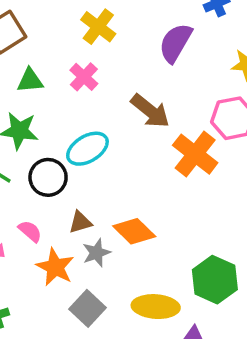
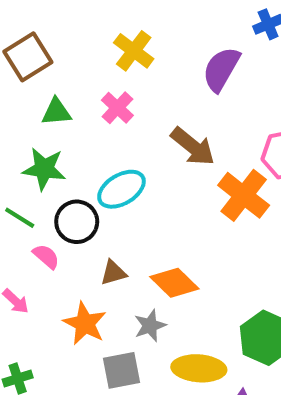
pink semicircle: (30, 231) -> (46, 256), moved
gray star: (96, 253) -> (150, 326), moved
gray square: (87, 308) -> (121, 370), turned 36

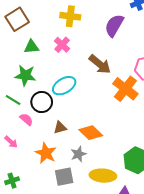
yellow cross: (134, 51) -> (70, 16), turned -30

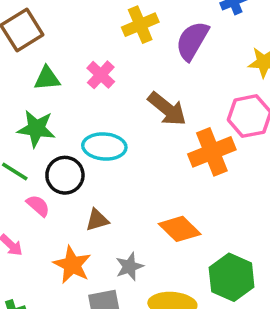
yellow cross: (70, 16) -> (140, 25), moved, turned -30
cyan ellipse: (64, 86) -> (104, 146), turned 35
orange cross: (125, 89) -> (212, 152), turned 30
orange diamond: (91, 133) -> (180, 229), moved

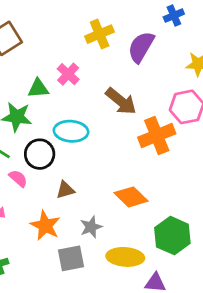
green triangle: (47, 78) -> (38, 88), moved

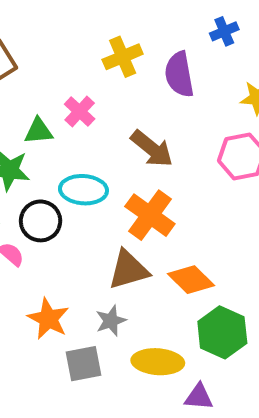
purple semicircle: (141, 47) -> (179, 74), turned -40
orange cross: (157, 136) -> (150, 215), moved, turned -32
brown triangle: (65, 190) -> (128, 270), moved, size x1.6
orange diamond: (131, 197) -> (191, 280), moved

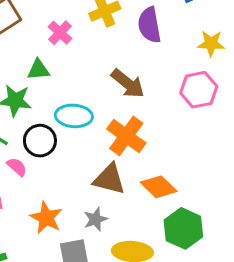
pink cross: (80, 111) -> (60, 33), moved
brown triangle: (128, 270) -> (109, 179), turned 30

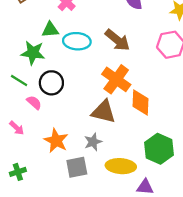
cyan ellipse: (74, 116) -> (77, 41), moved
orange diamond: (159, 187) -> (140, 103), moved, turned 48

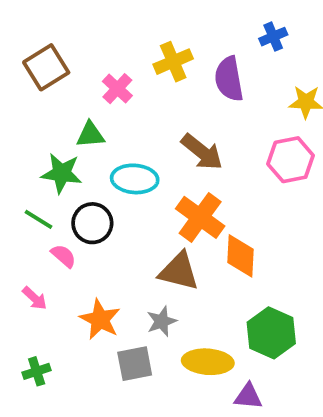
cyan ellipse: (77, 41) -> (135, 179), moved

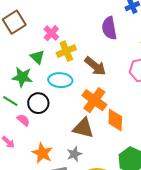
yellow cross: (173, 62) -> (66, 51), moved
green triangle: (90, 135) -> (37, 57), turned 49

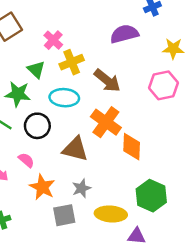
purple semicircle: (109, 28) -> (124, 34), turned 85
pink semicircle: (23, 120) -> (26, 160), moved
brown triangle: (83, 128) -> (75, 149), moved

